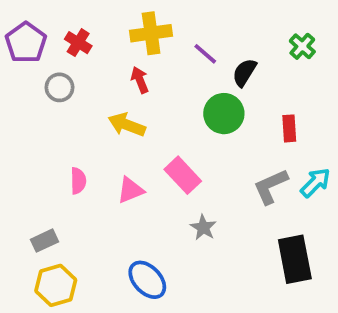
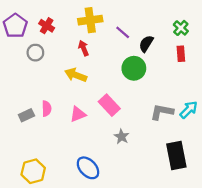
red rectangle: (289, 128) -> (181, 54), moved
gray L-shape: (271, 186) -> (162, 112), turned 35
gray rectangle: (45, 241) -> (26, 115), moved

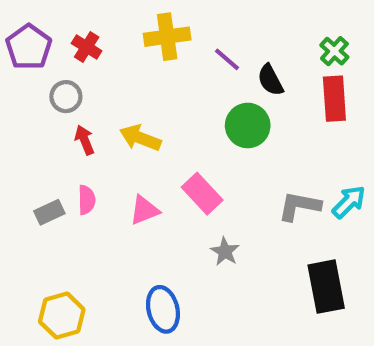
black semicircle: (146, 44) -> (270, 80), turned -60
red arrow: (84, 48) -> (84, 140), moved
red rectangle: (181, 54) -> (334, 99), size x1.5
blue ellipse: (88, 168) -> (163, 309), turned 30

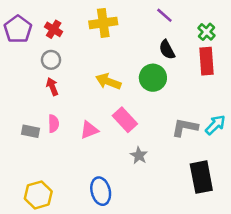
purple line: (227, 59) -> (164, 15), moved
gray circle: (66, 97) -> (51, 60), moved
yellow arrow: (140, 138) -> (108, 82), moved
gray rectangle: (49, 212) -> (31, 131), turned 36

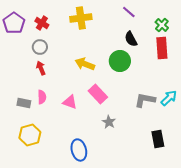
pink triangle: (89, 130) -> (70, 102), turned 42
black rectangle: (201, 177) -> (158, 139), size x0.7
yellow hexagon: (38, 195) -> (30, 135), moved

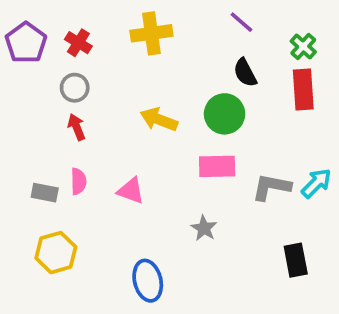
pink rectangle: (98, 94) -> (217, 166), moved, turned -48

